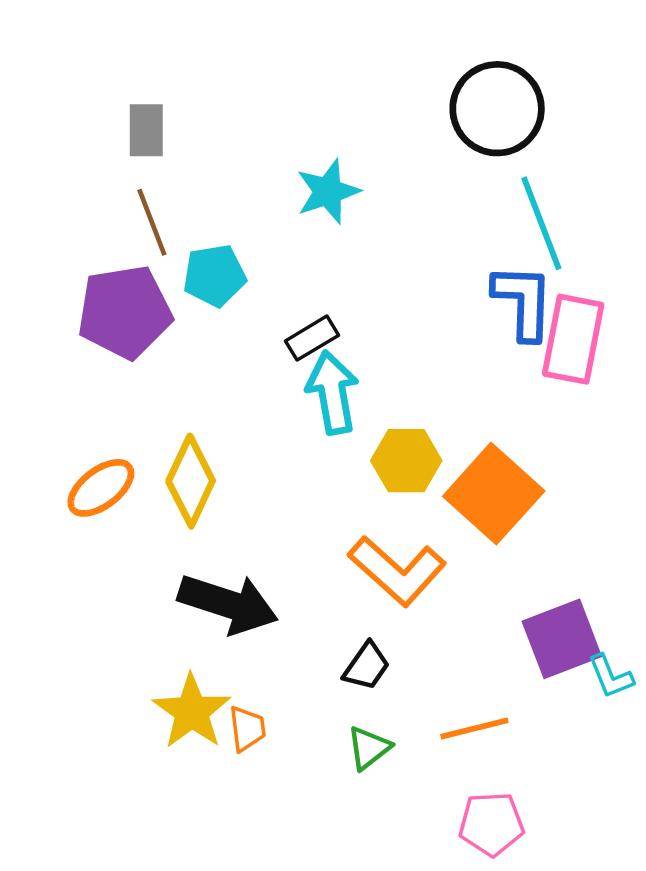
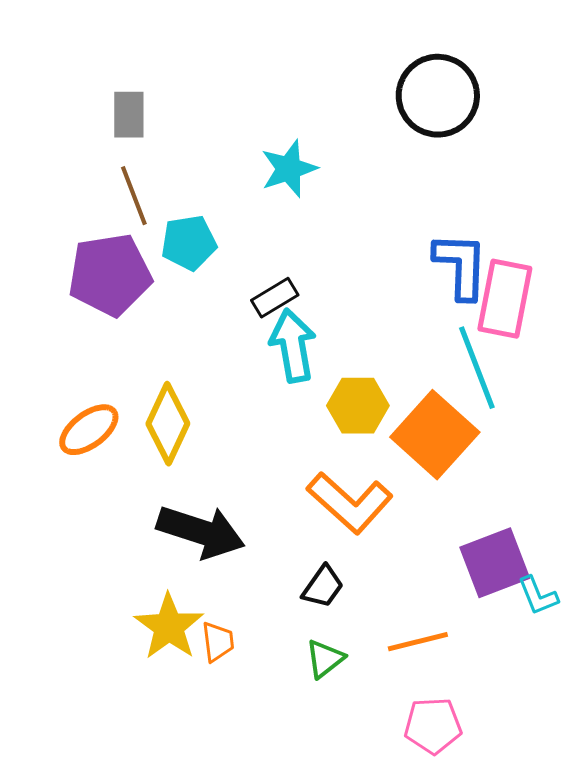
cyan line: (541, 223) -> (477, 368), moved

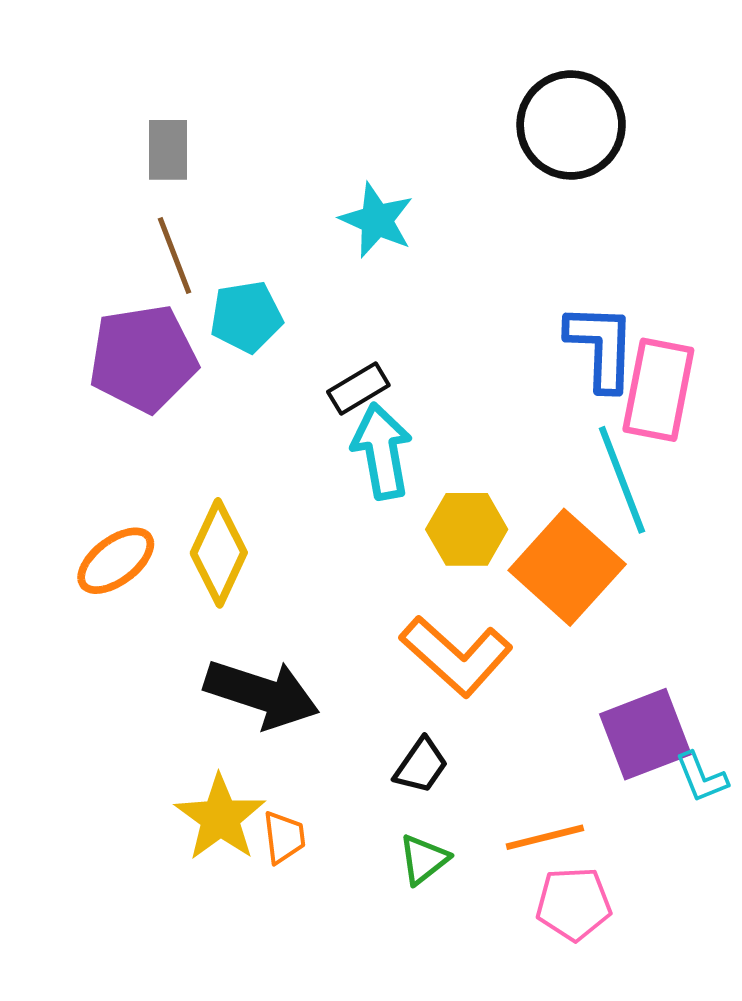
cyan star: (289, 169) -> (377, 220), turned -30
pink pentagon: (433, 726) -> (574, 904), moved

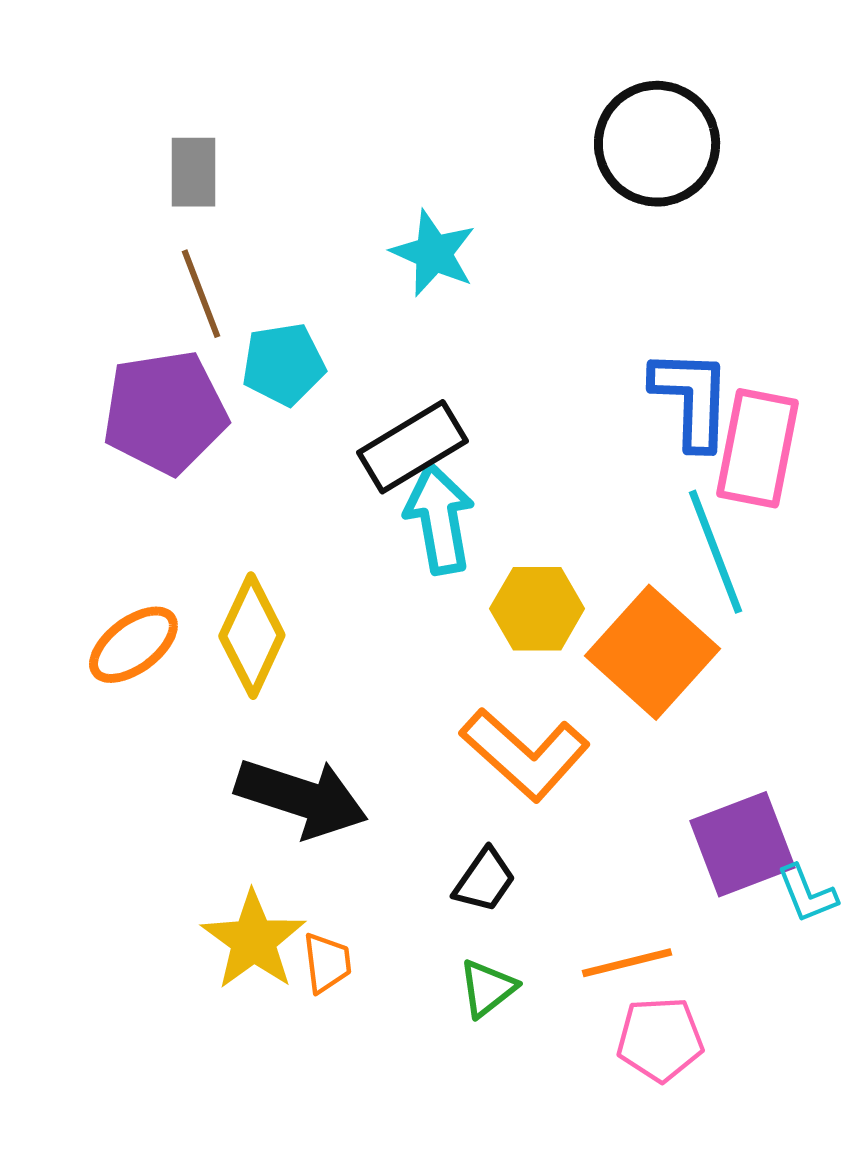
black rectangle: (358, 389) -> (412, 447), size x1.5

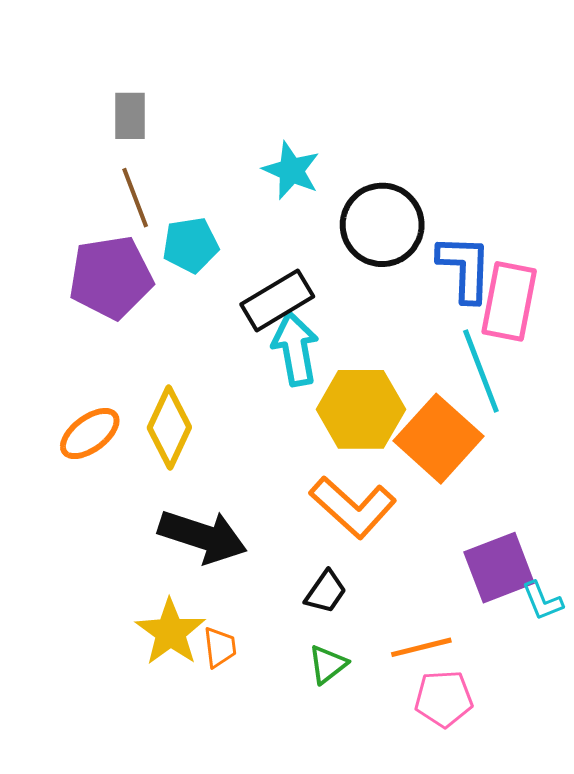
black circle: (657, 144) -> (382, 225), moved
yellow hexagon: (537, 609) -> (361, 409), size x1.4

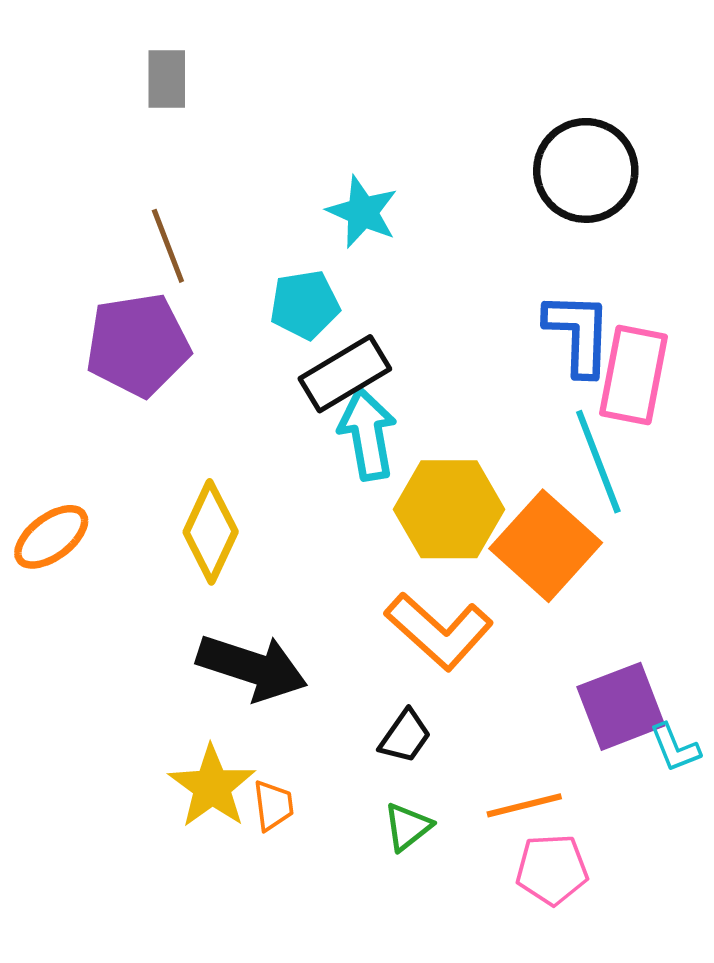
gray rectangle: (130, 116) -> (167, 79), moved
black circle: (382, 225) -> (586, 170), moved
cyan pentagon: (191, 245) -> (305, 305), moved
orange ellipse: (90, 434) -> (51, 537), moved

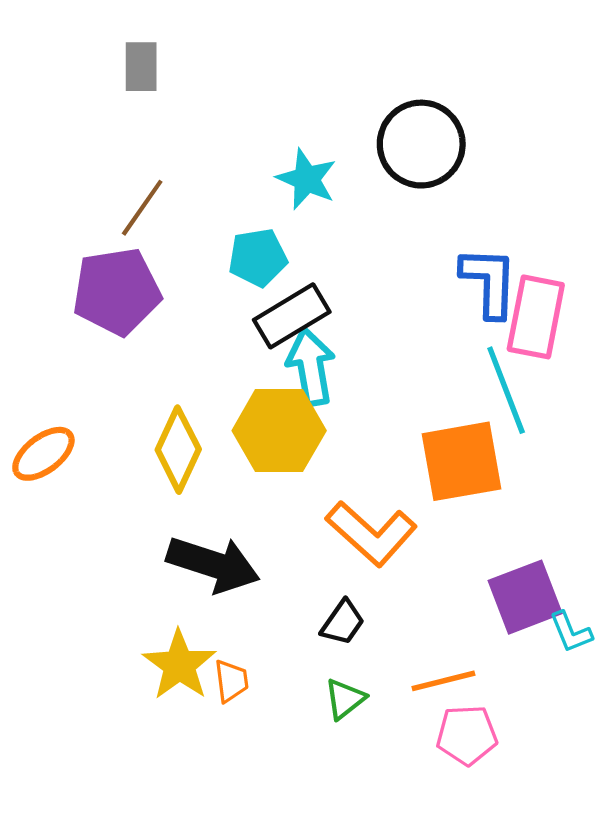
black circle: (586, 170) -> (421, 144), moved
brown line: (168, 246) -> (142, 208), turned 56
yellow hexagon: (449, 509) -> (279, 431), moved
orange square: (546, 546) -> (462, 461), turned 38

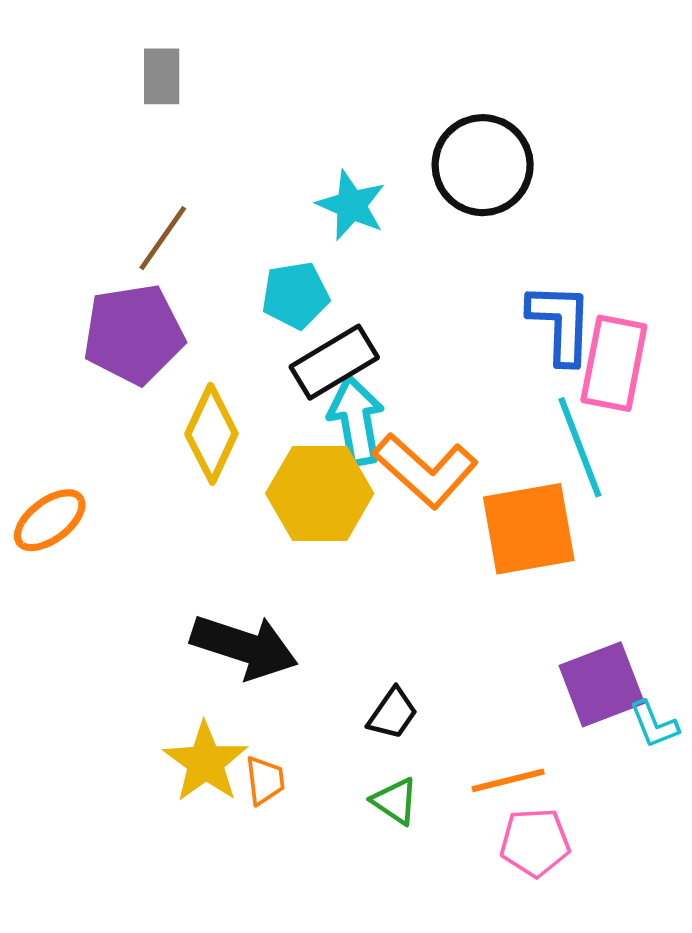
yellow diamond: (178, 450) -> (211, 434), moved
orange L-shape: (371, 533) -> (425, 470), moved
green triangle: (345, 699) -> (395, 801), turned -48

